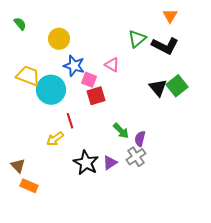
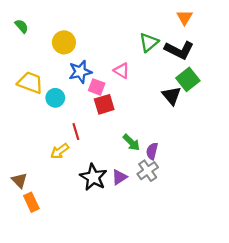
blue star: (74, 66) -> (80, 72), turned -30
green square: (177, 86) -> (188, 79), moved
cyan circle: (51, 90) -> (55, 98), size x0.6
orange rectangle: (29, 186) -> (31, 202), turned 42

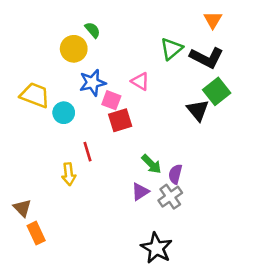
green semicircle: (22, 26) -> (93, 30), moved
yellow arrow: (60, 151) -> (69, 174), turned -60
black star: (93, 177) -> (156, 248), moved
purple triangle: (119, 177) -> (140, 192), moved

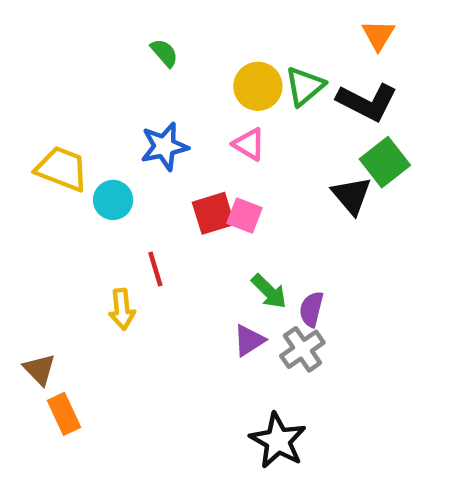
yellow circle: (74, 49) -> (258, 86), moved
pink square: (111, 100) -> (245, 216), moved

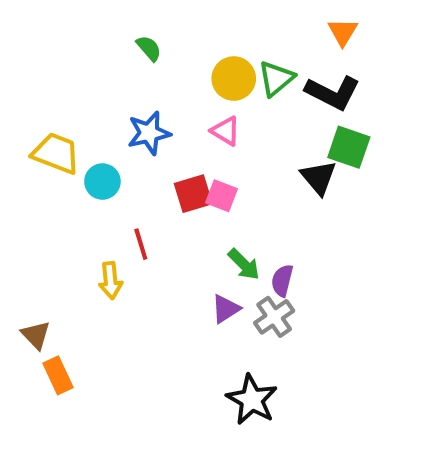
green square: (385, 162) -> (349, 147), turned -33

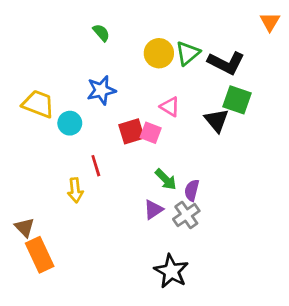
orange triangle: (343, 32) -> (270, 22), moved
pink triangle: (226, 131) -> (170, 107), moved
orange rectangle: (58, 375) -> (40, 255), size x1.4

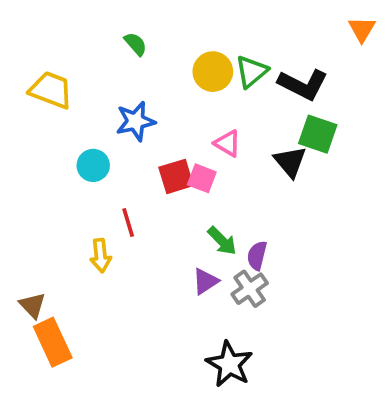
yellow trapezoid: (38, 104) -> (51, 90), moved

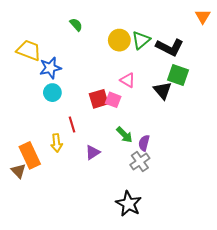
blue star: (136, 121) -> (50, 68), moved
purple triangle: (205, 281) -> (93, 152), moved
orange rectangle: (53, 342) -> (30, 155), moved

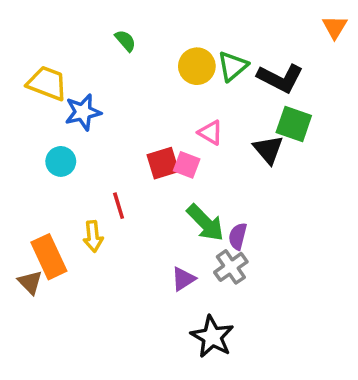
cyan circle: (52, 93) -> (61, 161), moved
green arrow: (124, 135) -> (205, 223), size x1.4
purple triangle: (93, 152) -> (183, 279), moved

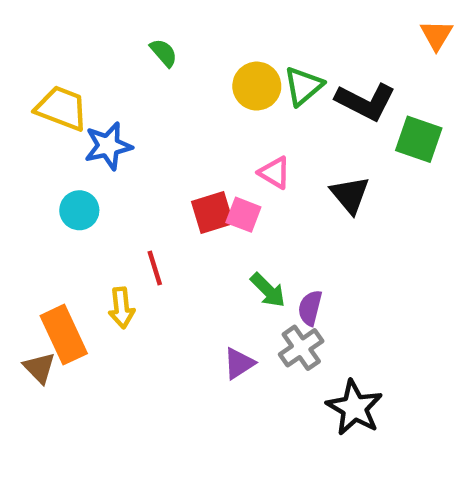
green square: (294, 124) -> (419, 139), moved
green arrow: (205, 223) -> (268, 290), size x0.7
black star: (212, 337) -> (354, 408), moved

